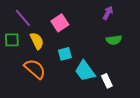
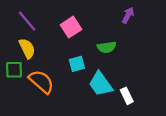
green square: (12, 40) -> (14, 70), moved
green semicircle: (114, 40) -> (107, 47), moved
yellow semicircle: (37, 41) -> (27, 48), moved

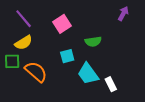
purple arrow: (128, 15) -> (123, 14), moved
yellow semicircle: (27, 48) -> (24, 43), turned 84

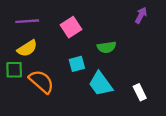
purple line: (24, 19) -> (27, 21), turned -54
white rectangle: (111, 84) -> (140, 92), moved

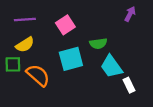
cyan square: (77, 64) -> (71, 59), size x1.6
cyan trapezoid: (101, 84) -> (111, 67), moved

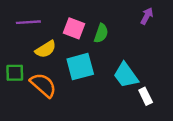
pink square: (65, 25) -> (74, 28), turned -36
green semicircle: (98, 44) -> (101, 33), moved, turned -63
yellow semicircle: (25, 45) -> (46, 49), moved

